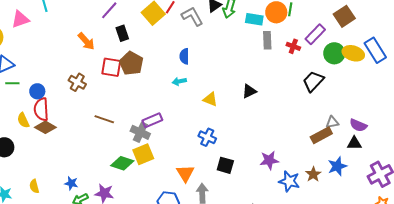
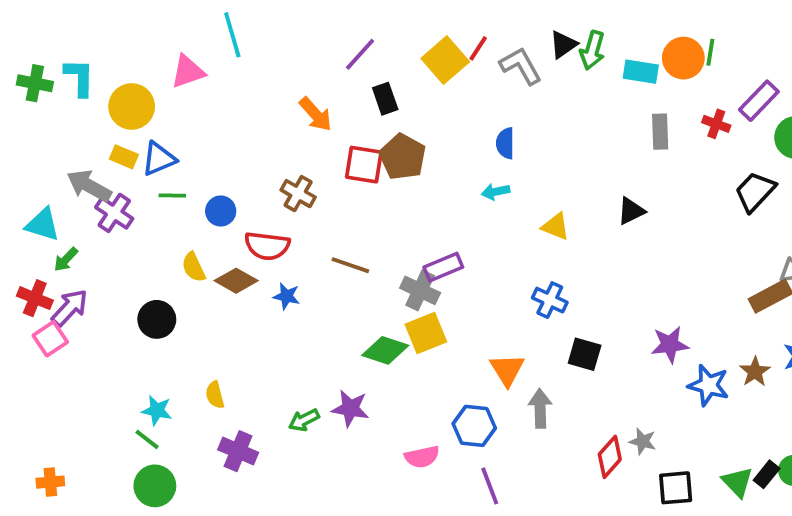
gray rectangle: (267, 40) -> (660, 132), moved
red semicircle: (41, 109) -> (267, 246), moved, turned -80
blue star: (71, 183) -> (286, 296), moved

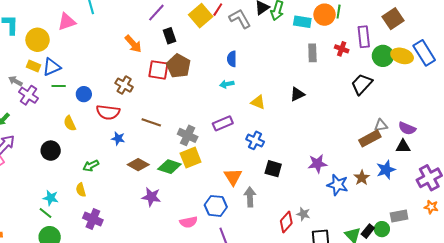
purple rectangle: (759, 101) -> (364, 37), turned -50
gray arrow: (89, 186) -> (15, 81), size x0.6
purple rectangle: (443, 267) -> (223, 123), moved
brown diamond: (236, 281) -> (138, 165), moved
green arrow: (304, 420) -> (91, 166), moved

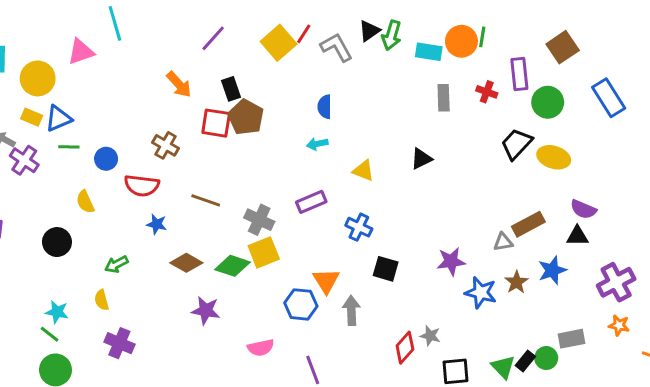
black rectangle: (169, 36) -> (231, 89), moved
yellow ellipse: (402, 56) -> (554, 157), moved
gray triangle: (381, 125) -> (503, 242), moved
blue hexagon: (216, 206) -> (301, 304), moved

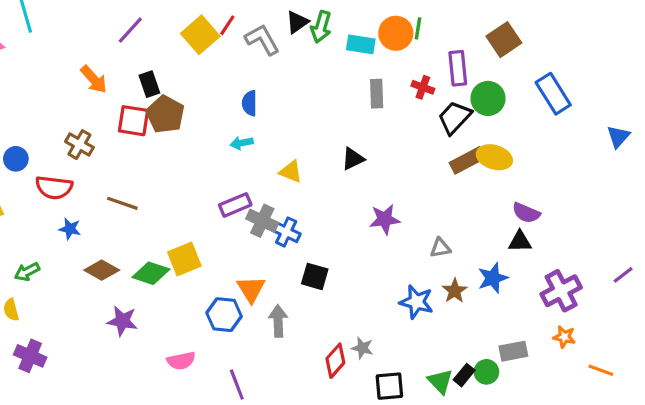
black trapezoid: (516, 144) -> (455, 117), moved
gray cross: (259, 220) -> (262, 221), moved
brown rectangle: (528, 224) -> (467, 160), moved
purple star: (451, 261) -> (385, 219), moved

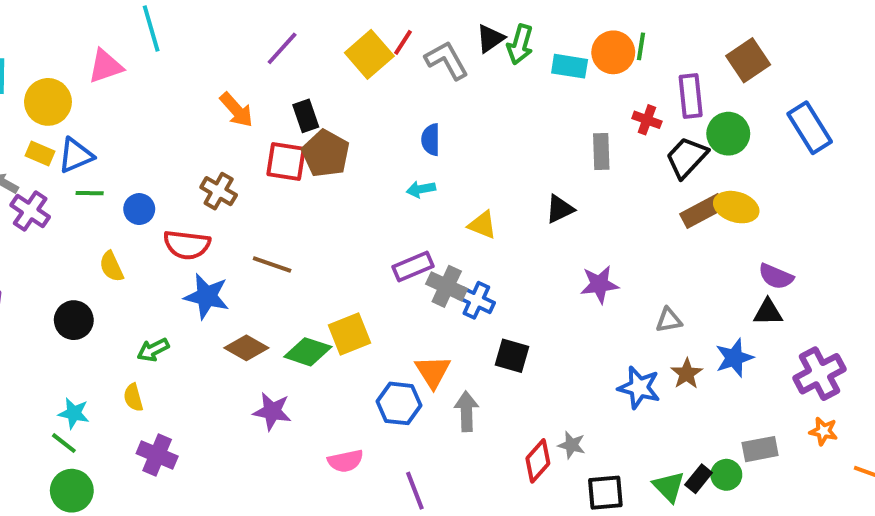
gray rectangle: (377, 94) -> (601, 152), moved
blue star: (70, 229) -> (207, 296), size x1.6

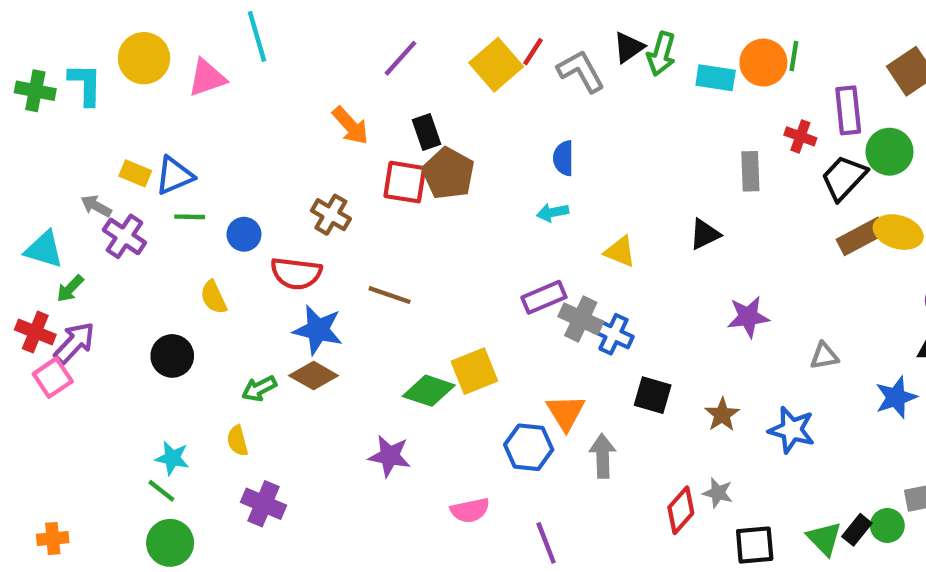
yellow circle: (48, 102) -> (144, 58), moved
brown diamond: (246, 348) -> (314, 376), moved
brown star: (687, 374) -> (722, 415), moved

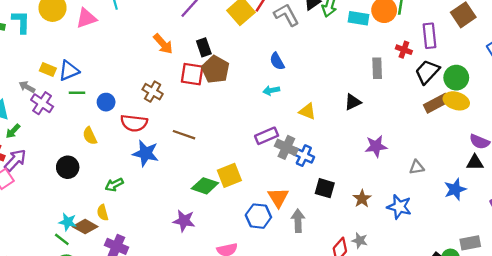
green circle: (889, 152) -> (456, 78), moved
blue semicircle: (563, 158) -> (277, 61), turned -30
brown diamond: (314, 376) -> (85, 227), moved

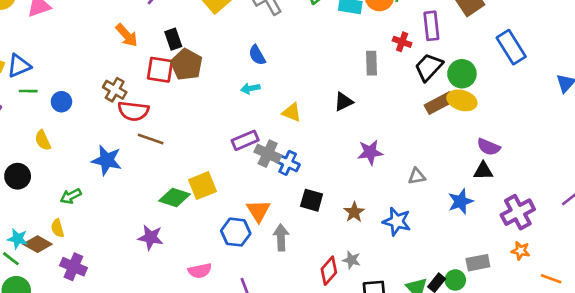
red semicircle: (134, 123) -> (133, 111), moved

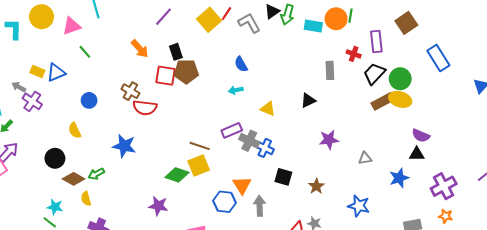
brown pentagon: (187, 64) -> (186, 71), turned -30
green line: (28, 91) -> (85, 52), moved, turned 48
brown line: (151, 139) -> (200, 146), moved
blue star: (397, 221) -> (359, 206), moved
brown diamond: (38, 244) -> (74, 179), moved

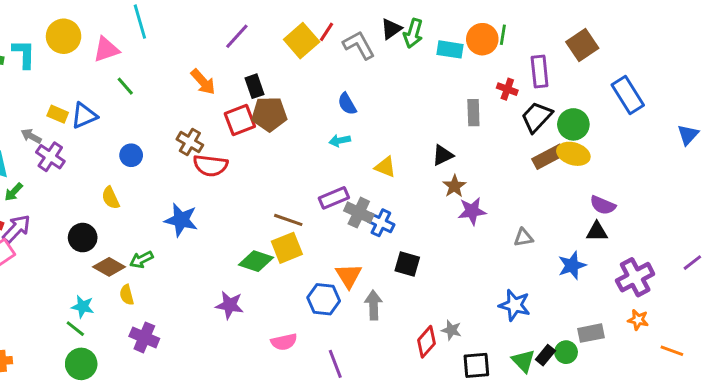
red square: (166, 76) -> (240, 120), turned -30
brown star: (316, 186) -> (454, 186), moved

